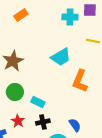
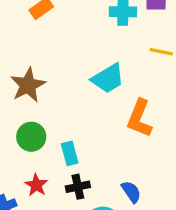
cyan rectangle: (38, 102) -> (70, 153), turned 48

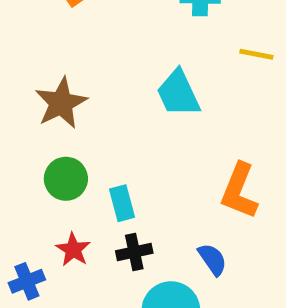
cyan trapezoid: (108, 78) -> (178, 93), turned 96
orange L-shape: (140, 118) -> (239, 191), moved

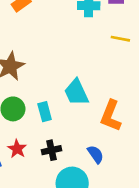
cyan trapezoid: (178, 93) -> (76, 92), moved
cyan rectangle: (122, 203) -> (45, 112), moved

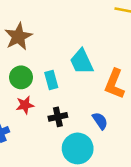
red star: (17, 149) -> (25, 105), moved, turned 30

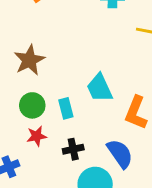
blue semicircle: (100, 121) -> (120, 154), size x1.5

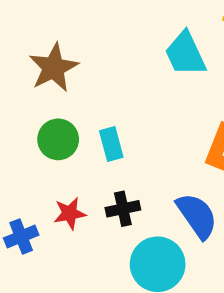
cyan trapezoid: (99, 88) -> (185, 54), moved
red star: (37, 136) -> (70, 213), moved

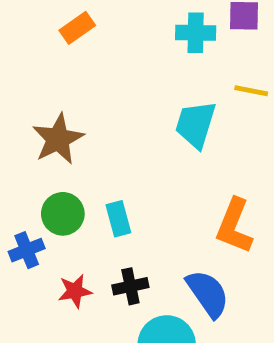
cyan trapezoid: (185, 54) -> (196, 124), turned 42
blue cross: (21, 237) -> (27, 250), moved

